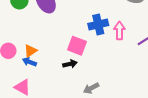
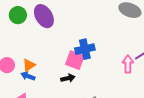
blue cross: (98, 24) -> (85, 49), moved
pink arrow: (119, 31) -> (128, 64), moved

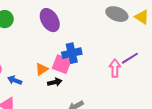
purple ellipse: (44, 16) -> (50, 20), moved
orange triangle: (29, 65) -> (42, 69), moved

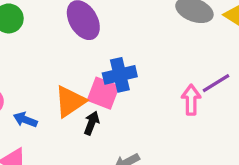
orange triangle: (42, 69) -> (70, 101), size x1.5
black arrow: (55, 82) -> (92, 123), turned -56

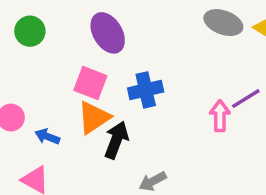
pink square: (103, 93) -> (90, 83), moved
black arrow: (92, 123) -> (116, 140), size x1.5

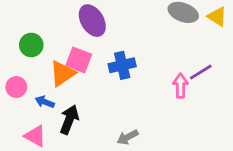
green circle: (30, 31) -> (31, 45), moved
orange triangle: (94, 118) -> (62, 73), moved
black arrow: (116, 140) -> (69, 120), moved

